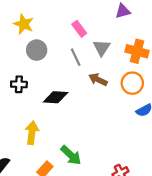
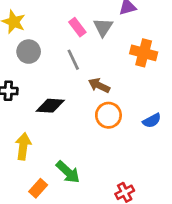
gray triangle: (102, 48) -> (103, 27), moved
orange circle: (132, 83) -> (108, 115), moved

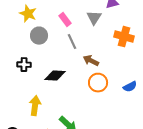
pink rectangle: (77, 27) -> (65, 20), moved

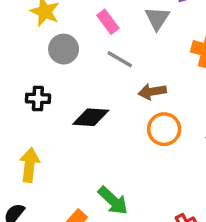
gray line: (72, 42) -> (120, 59), turned -35
brown arrow: (91, 61) -> (152, 92), turned -35
yellow arrow: (35, 106) -> (29, 165), moved

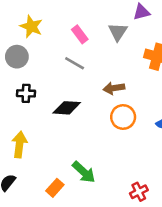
gray circle: (64, 49) -> (17, 57), moved
gray line: (120, 59) -> (75, 63), moved

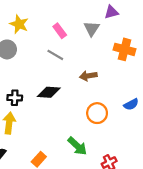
black cross: (26, 93) -> (15, 98), moved
orange circle: (123, 117) -> (97, 113), moved
green arrow: (84, 172) -> (77, 146), moved

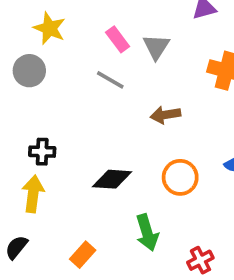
gray triangle: (92, 29) -> (156, 47), moved
black diamond: (49, 92) -> (112, 179), moved
green arrow: (77, 146) -> (147, 233), turned 30

